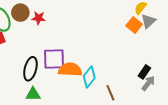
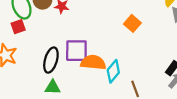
orange square: (134, 25) -> (132, 23), moved

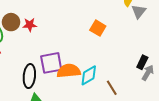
cyan diamond: (113, 71) -> (89, 75), turned 30

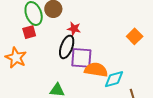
red star: (30, 25) -> (74, 29), moved
black ellipse: (29, 76) -> (67, 47), moved

